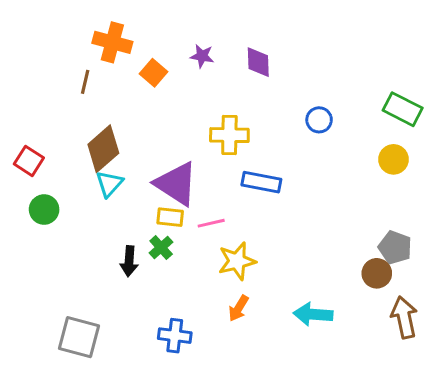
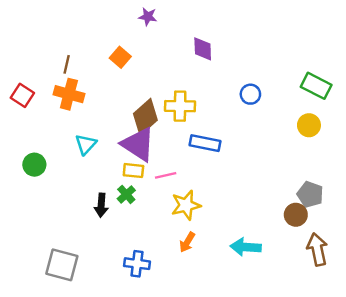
orange cross: (112, 42) -> (69, 94), moved
purple star: (202, 56) -> (148, 17), moved
brown diamond: (103, 149) -> (145, 117), moved
red square: (29, 161) -> (22, 95), moved

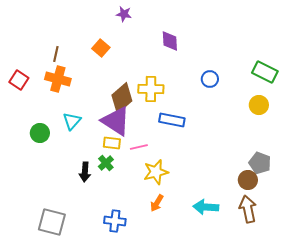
green circle: (34, 165) -> (40, 133), moved
brown arrow: (317, 249) -> (248, 209), moved

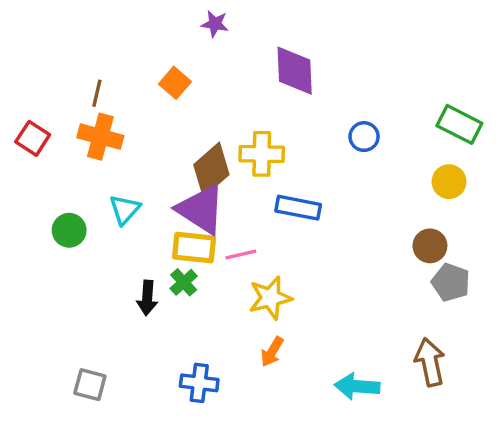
purple diamond: (170, 41) -> (295, 71), size x1.4
yellow rectangle: (112, 143) -> (194, 248), size x1.4
brown circle: (248, 180) -> (430, 246), moved
cyan arrow: (206, 207) -> (357, 386), moved
gray square: (52, 222) -> (90, 385), size x0.7

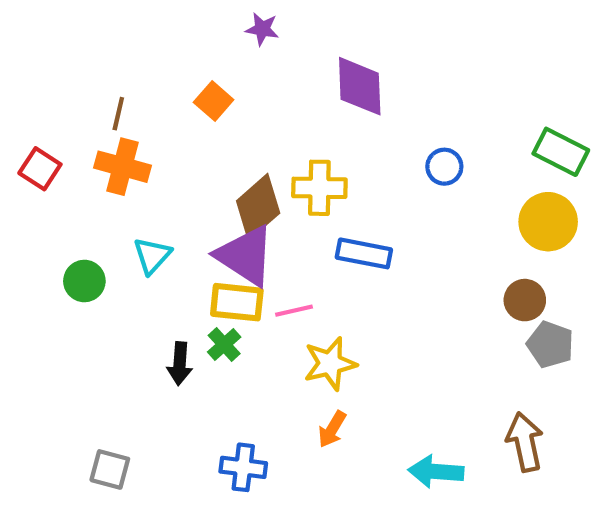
yellow circle: (449, 182) -> (548, 222), size x1.4

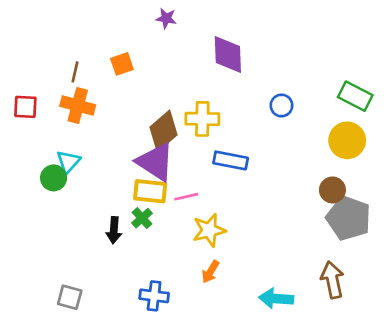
orange square: (214, 101) -> (122, 64), moved, turned 30
red square: (40, 169) -> (25, 107), turned -30
cyan triangle: (152, 256) -> (68, 162), moved
gray pentagon: (550, 345) -> (349, 218), size x1.5

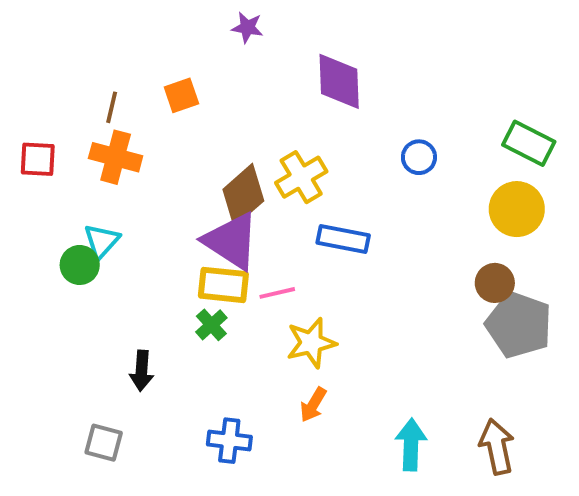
yellow cross: (202, 119) -> (301, 177), turned -32
black arrow: (114, 230) -> (142, 371), moved
brown arrow: (332, 280) -> (497, 447), moved
cyan arrow: (276, 299) -> (411, 445), turned 88

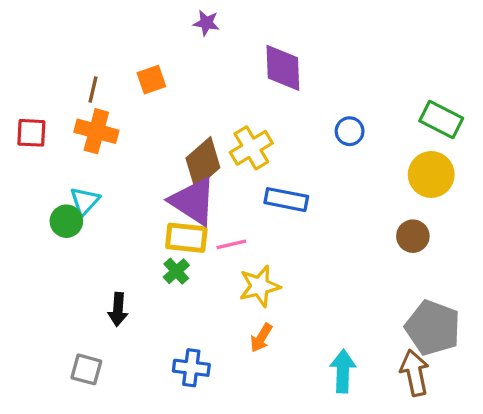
gray pentagon: (519, 325) -> (433, 328), moved

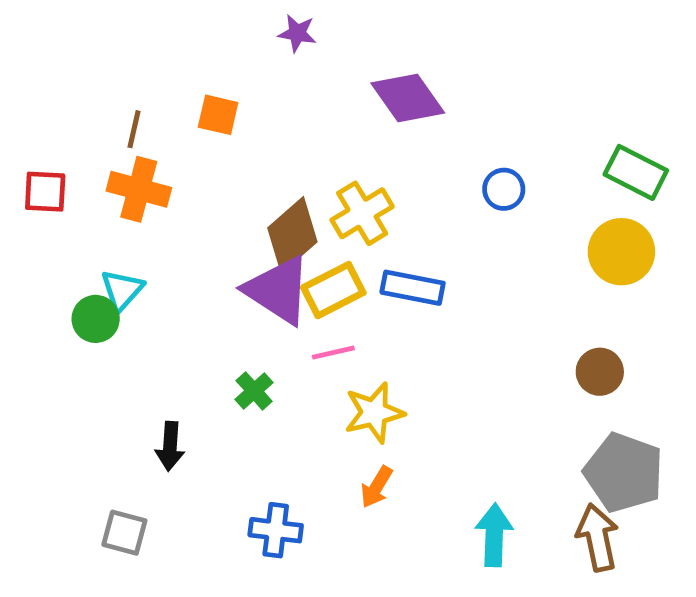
purple diamond: (283, 68) -> (408, 98), turned -33
orange square: (151, 80) -> (218, 115), turned 32
brown circle: (413, 236) -> (600, 372), moved
yellow rectangle: (186, 238) -> (333, 290), moved, turned -33

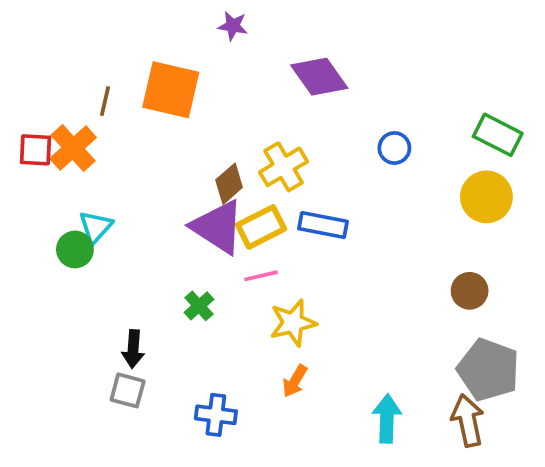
orange square: (218, 115) -> (171, 90), size x1.8
orange cross: (139, 189) -> (73, 148), moved, turned 33
brown diamond: (292, 235) -> (229, 184), size x0.7
gray square: (124, 533) -> (128, 390), moved

